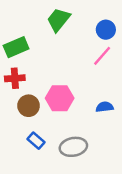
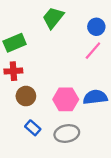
pink hexagon: (60, 98) -> (66, 99), moved
blue semicircle: (105, 107) -> (95, 97), size x1.5

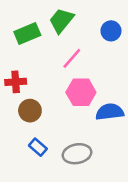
green rectangle: (15, 43) -> (27, 34), moved
pink line: (93, 51) -> (72, 58), moved
pink hexagon: (66, 99) -> (81, 92), moved

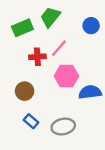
red cross: (16, 82) -> (37, 57), moved

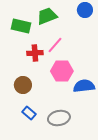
green trapezoid: (50, 17) -> (47, 16), turned 30
blue circle: (91, 26) -> (85, 10), moved
green rectangle: (22, 28) -> (21, 26), turned 36

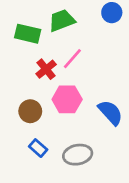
red cross: (35, 53) -> (46, 69), turned -35
pink hexagon: (62, 71) -> (67, 99), moved
blue semicircle: (84, 86) -> (110, 113), turned 55

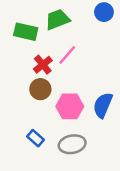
pink hexagon: (67, 99) -> (70, 106), moved
brown circle: (30, 111) -> (40, 89), moved
blue semicircle: (110, 113) -> (103, 105), turned -115

